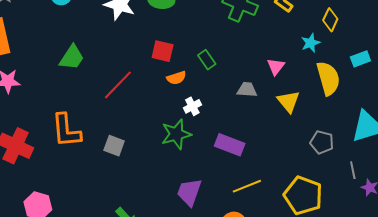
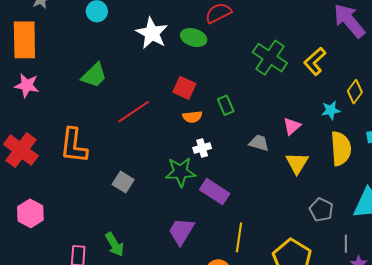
purple rectangle: (230, 145) -> (215, 192), moved
gray square: (114, 146) -> (123, 182), moved
yellow line: (247, 186) -> (239, 237), turned -72

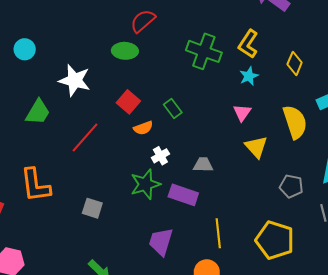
white star: (152, 33) -> (75, 80), moved
red square: (184, 88) -> (128, 102), turned 30
cyan star: (331, 110) -> (249, 76), moved
gray trapezoid: (259, 143) -> (203, 165), moved

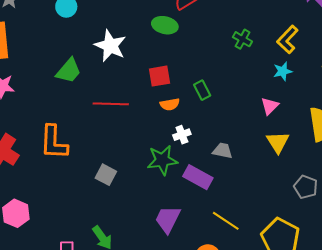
green cross: (204, 51) -> (242, 39), size x0.6
red square: (128, 102) -> (159, 76), turned 30
red line: (85, 137) -> (111, 104), turned 40
yellow line: (218, 233) -> (226, 221), turned -60

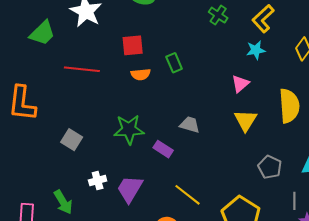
white cross: (182, 135) -> (98, 180), moved
purple rectangle: (198, 177) -> (163, 149), size x0.7

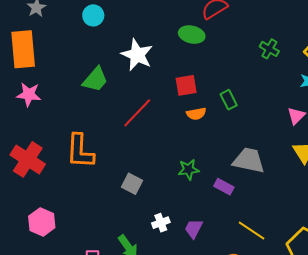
red line: (82, 69) -> (137, 113), turned -48
gray trapezoid: (190, 125) -> (249, 160), size x1.6
green star: (129, 129) -> (188, 170), size x0.7
purple trapezoid: (130, 189) -> (194, 229), size x0.7

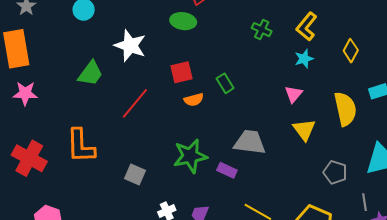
green star: (188, 170) -> (190, 156), size x1.6

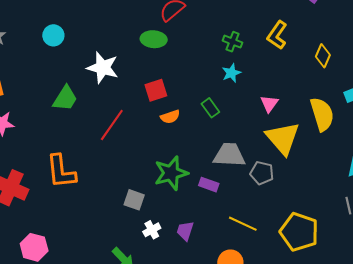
cyan star: (304, 59) -> (231, 73), moved
green rectangle: (225, 83) -> (210, 108), moved
yellow triangle: (304, 130) -> (283, 138), size x1.5
gray pentagon: (335, 172) -> (262, 173), moved
gray square: (135, 174) -> (134, 200), moved

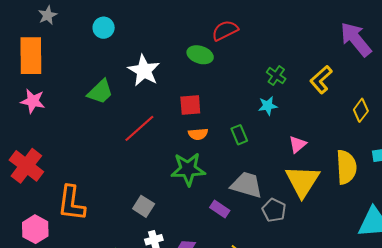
orange L-shape: (61, 171) -> (71, 203), moved
green star: (171, 173) -> (188, 169), moved

